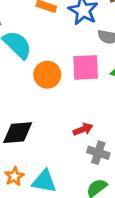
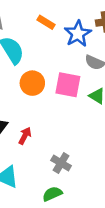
red arrow: (83, 129) -> (25, 136), moved, turned -54

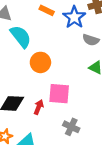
pink square: (68, 85) -> (59, 94), moved

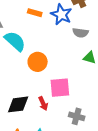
red arrow: (39, 107) -> (43, 103), turned 144

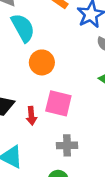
gray cross: (77, 116) -> (67, 145), turned -35

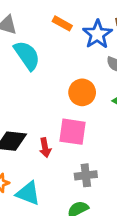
orange circle: (42, 62) -> (82, 92), moved

